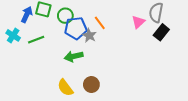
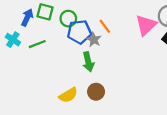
pink triangle: (138, 22) -> (146, 25), size x1.5
green arrow: (74, 56) -> (88, 62), moved, turned -90
yellow semicircle: (65, 88) -> (68, 95), turned -84

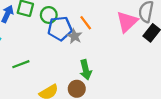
green line: (37, 44) -> (21, 64), moved
green arrow: (88, 62) -> (86, 70), moved

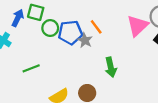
green circle: (49, 15) -> (50, 28), moved
green arrow: (86, 70) -> (111, 67), moved

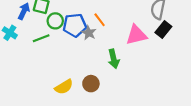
pink triangle: (138, 26) -> (136, 35), moved, turned 30
green line: (31, 68) -> (41, 38), moved

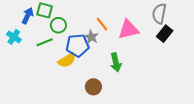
blue pentagon: (75, 25) -> (78, 45), moved
pink triangle: (136, 35) -> (128, 29), moved
yellow semicircle: (64, 87) -> (67, 60), moved

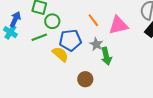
blue arrow: (28, 16) -> (15, 19), moved
gray star: (91, 37) -> (96, 44), moved
yellow semicircle: (67, 60) -> (60, 54), turned -108

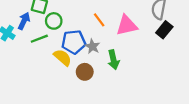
blue arrow: (15, 19) -> (24, 21), moved
gray star: (96, 44) -> (92, 46), moved
brown circle: (85, 79) -> (85, 72), moved

